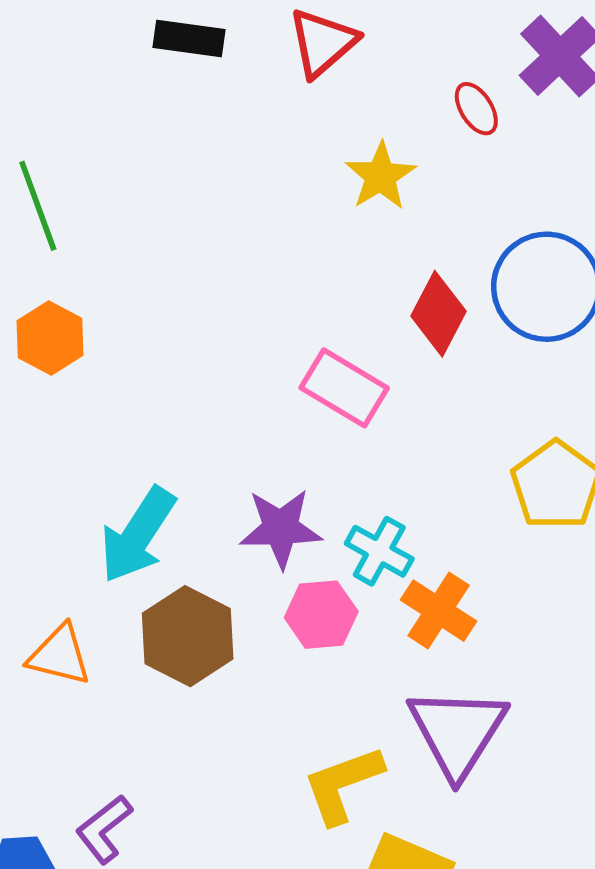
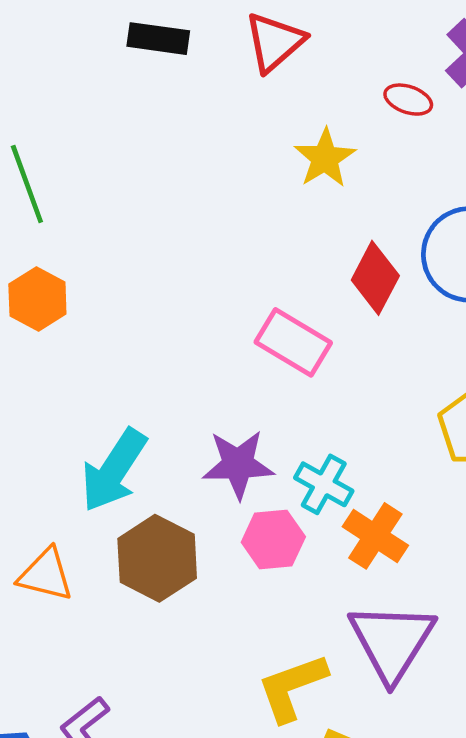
red ellipse: (476, 109) -> (408, 100), turned -39

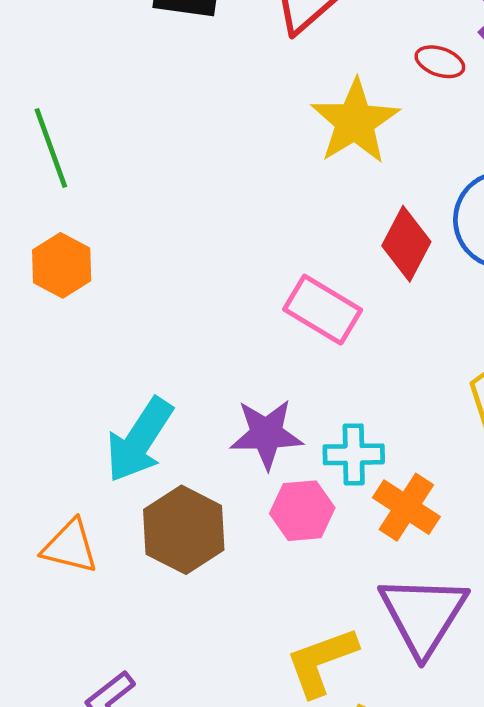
yellow star: (325, 158) -> (355, 122), size x1.4
cyan cross: (324, 484) -> (354, 454), turned -30

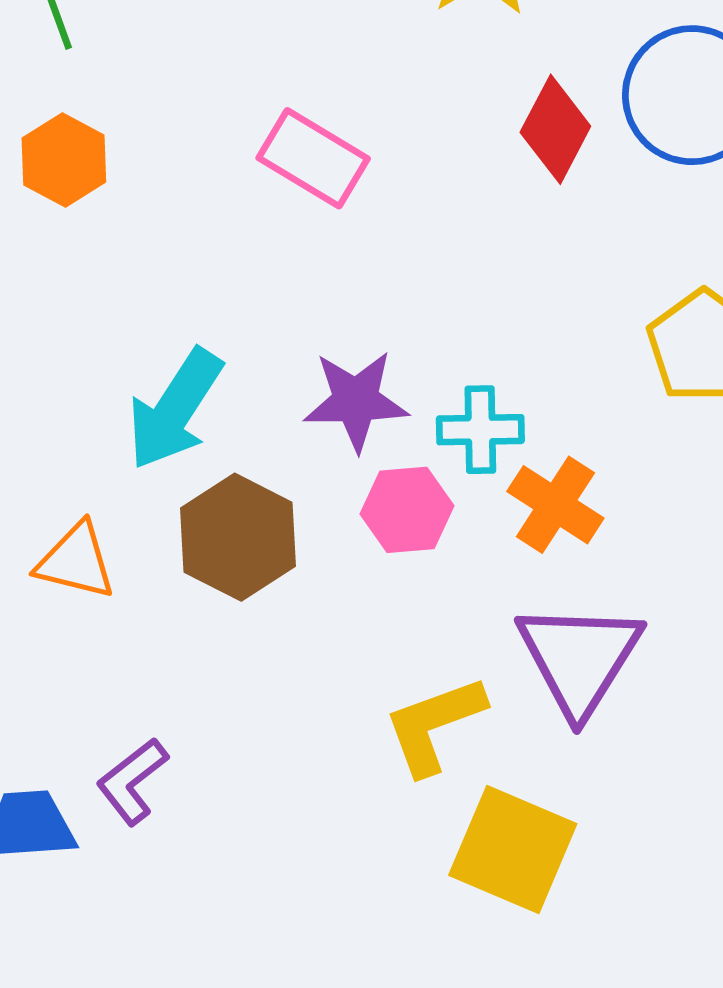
pink rectangle: (323, 310) -> (313, 158), moved

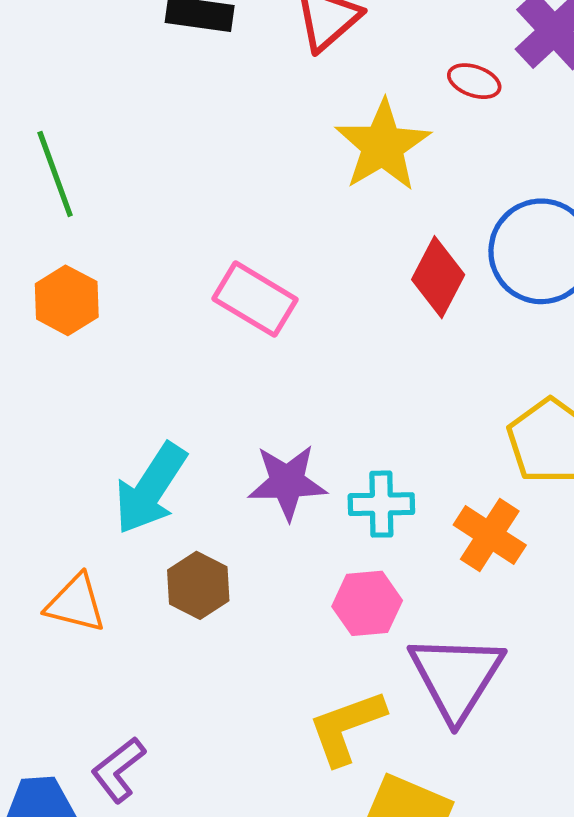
orange cross: (555, 505) -> (490, 535), moved
pink hexagon: (407, 510) -> (367, 603), moved
brown hexagon: (238, 537) -> (198, 585), size x0.7

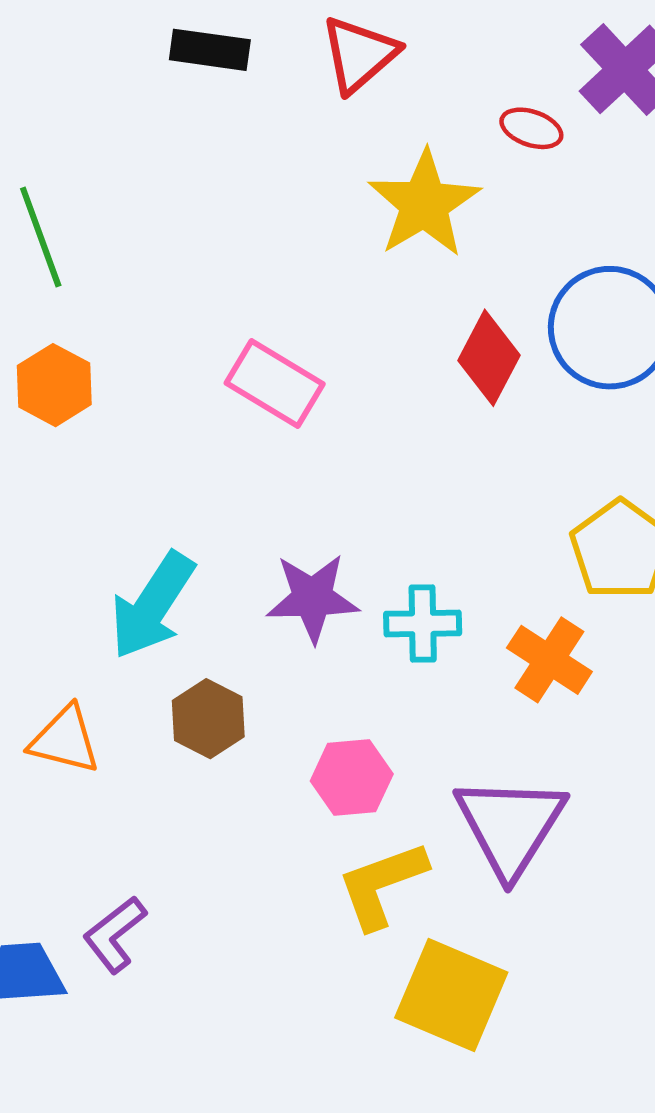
pink hexagon: (367, 603) -> (352, 778), moved

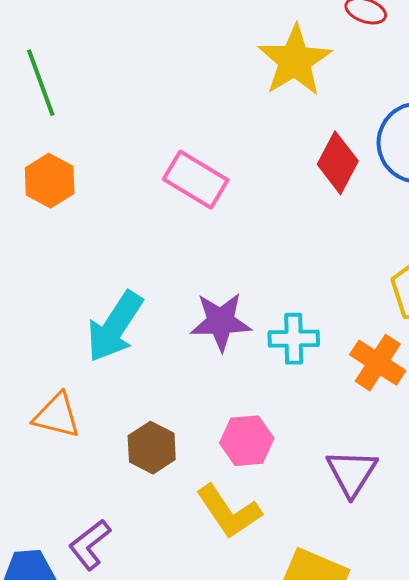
brown hexagon: (208, 719) -> (152, 448), moved
purple triangle: (510, 826) -> (352, 473), size x0.7
yellow L-shape: (382, 885) -> (229, 512), moved, turned -104

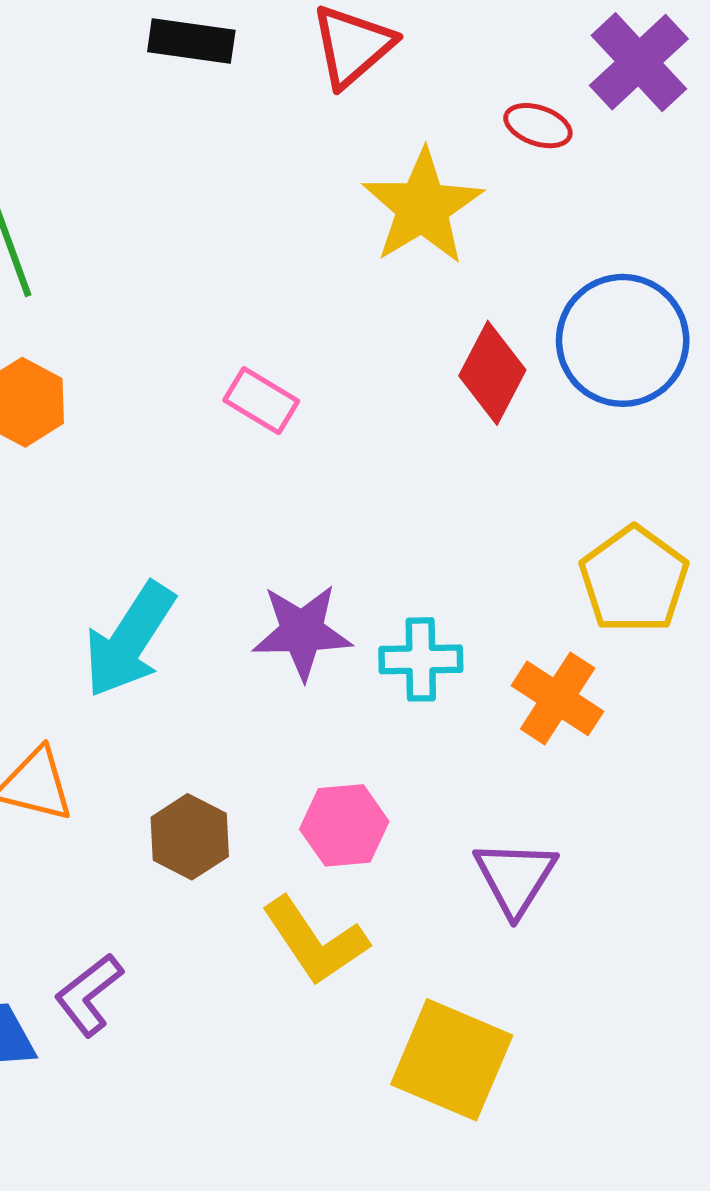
pink rectangle: (196, 180) -> (261, 401), size x0.7

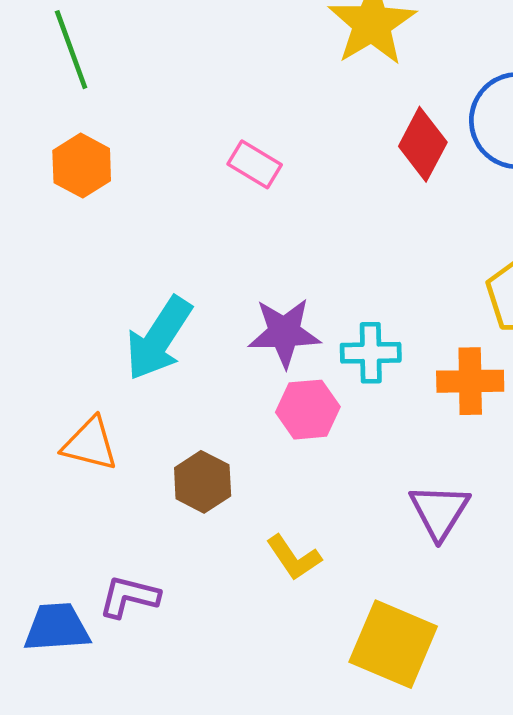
orange cross: (558, 698) -> (470, 381), turned -34
pink hexagon: (344, 825) -> (308, 410), moved
yellow L-shape: (315, 941) -> (294, 558), size x0.7
purple L-shape: (89, 995) -> (129, 597), turned 52

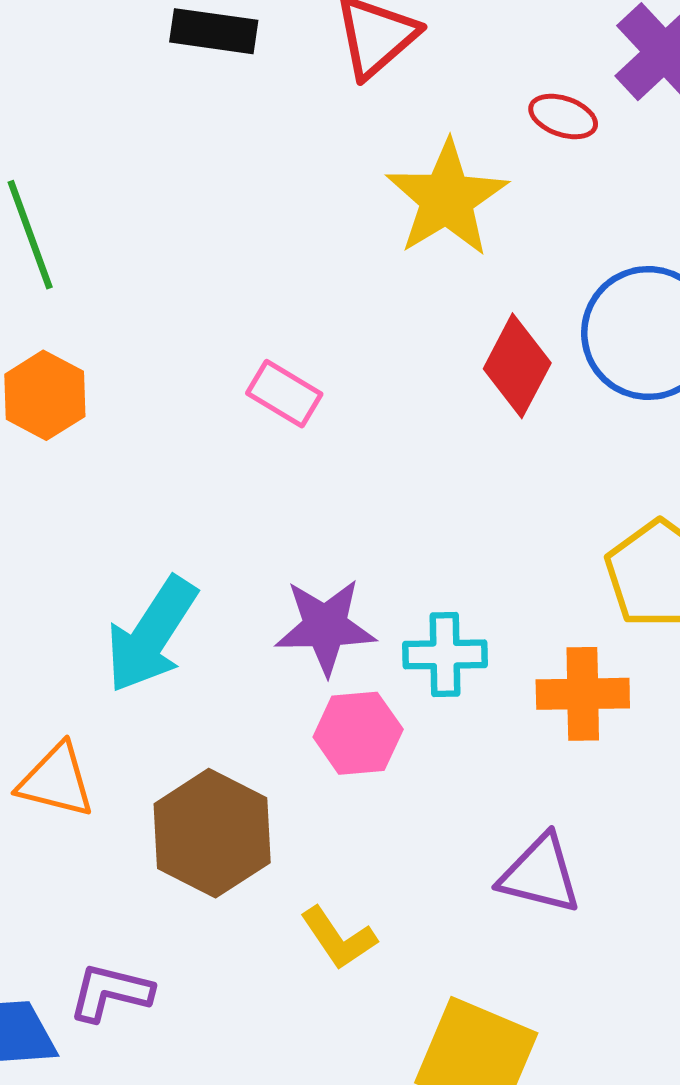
brown hexagon: (203, 482) -> (212, 833), size x1.5
purple triangle: (439, 511) -> (540, 874), turned -48

